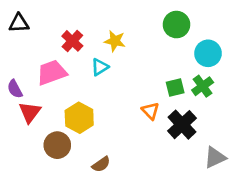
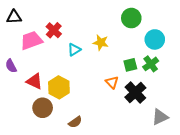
yellow star: (115, 41) -> (101, 43), moved
pink trapezoid: (52, 73) -> (31, 40), moved
red triangle: (30, 112) -> (34, 81), moved, turned -42

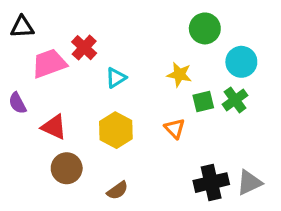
yellow star: (101, 43) -> (179, 75), moved
yellow hexagon: (59, 87) -> (116, 130), moved
black cross: (135, 92) -> (211, 183), moved, turned 30

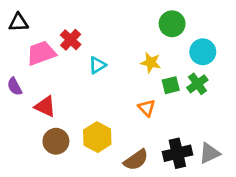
yellow hexagon: (116, 130) -> (97, 137), moved
brown semicircle: (117, 190) -> (136, 160), moved, size x1.4

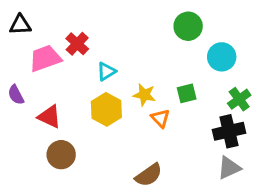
yellow star: (151, 62) -> (144, 95), moved
green cross: (197, 84) -> (239, 99), moved
yellow hexagon: (97, 137) -> (106, 109), moved
black cross: (177, 153) -> (229, 131), moved

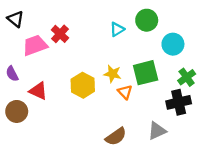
black triangle: (20, 25) -> (16, 19), turned 42
cyan triangle: (106, 71) -> (117, 29), moved
green square: (187, 93) -> (146, 73), size x1.6
brown circle: (61, 155) -> (17, 111), moved
gray triangle: (229, 168) -> (157, 131), moved

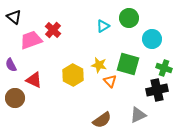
green square: (146, 73) -> (128, 64), turned 30
green cross: (187, 77) -> (164, 68), turned -35

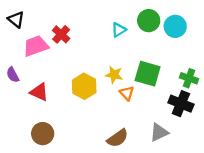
cyan circle: (152, 39) -> (175, 26), moved
black cross: (157, 90) -> (181, 104), turned 35
brown circle: (15, 98) -> (43, 134), moved

